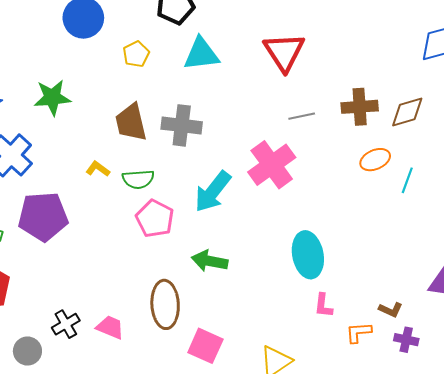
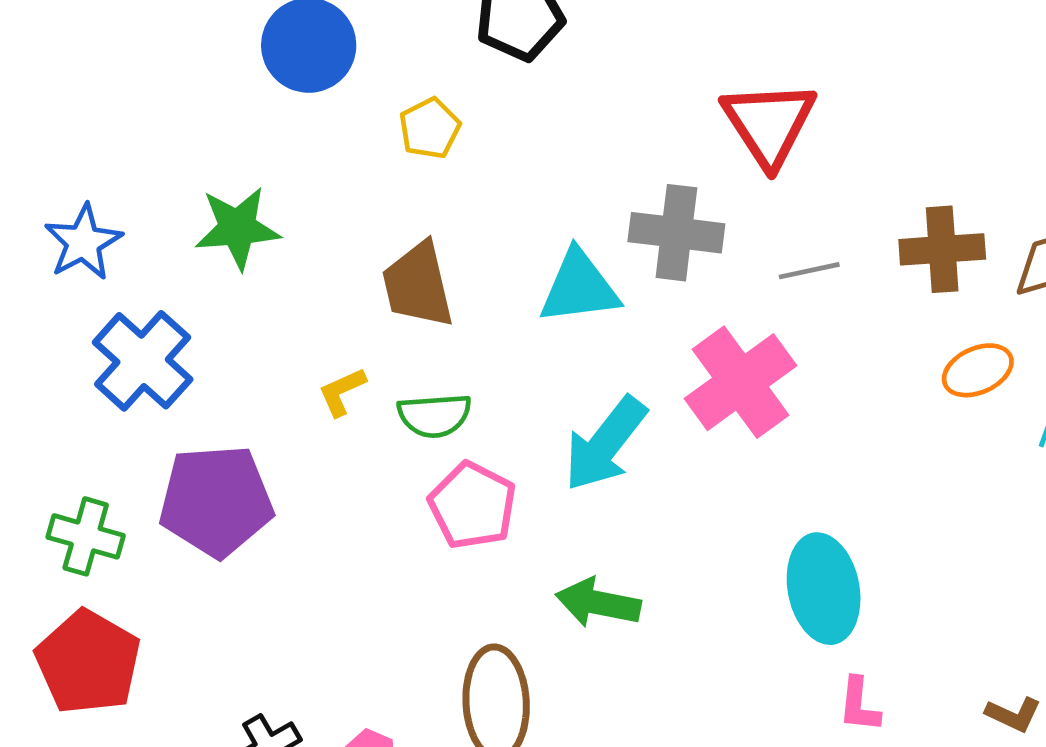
cyan triangle: (201, 54) -> (579, 287), moved
gray cross: (182, 125) -> (676, 233), moved
yellow L-shape: (98, 169) -> (342, 392), turned -60

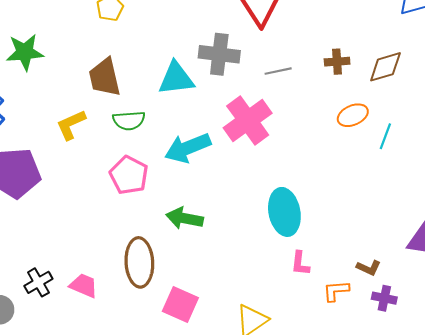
brown cross: (942, 249) -> (337, 62), size x0.7
yellow L-shape: (342, 392) -> (71, 125), size x1.4
green semicircle: (434, 415) -> (129, 120), moved
cyan arrow: (605, 444) -> (188, 148), turned 30

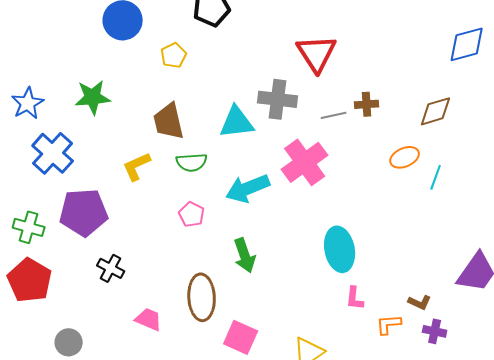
brown cross: (337, 62) -> (367, 104), moved
pink pentagon: (129, 175) -> (192, 214), size x0.7
green arrow: (185, 218) -> (245, 255), turned -120
black cross: (38, 282) -> (111, 268), moved, turned -32

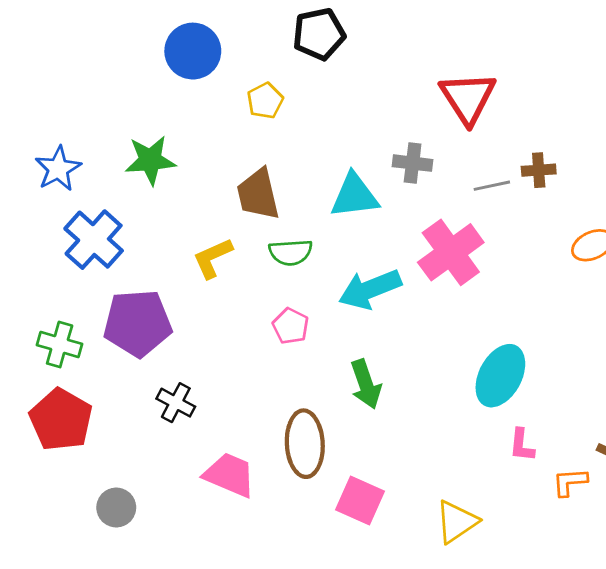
gray cross: (278, 99) -> (413, 163), size x0.7
cyan ellipse: (340, 249) -> (500, 376), turned 39
pink trapezoid: (149, 319) -> (230, 475), size x1.4

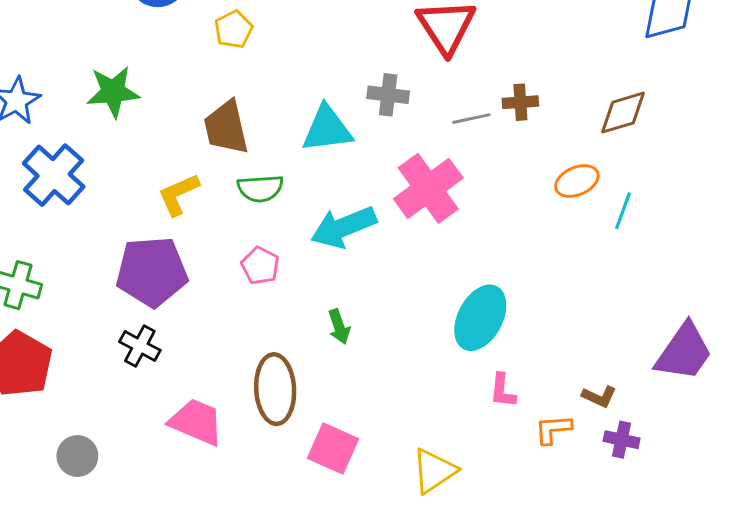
purple pentagon: (138, 323) -> (152, 272), moved
green arrow: (366, 384) -> (339, 327), size x0.7

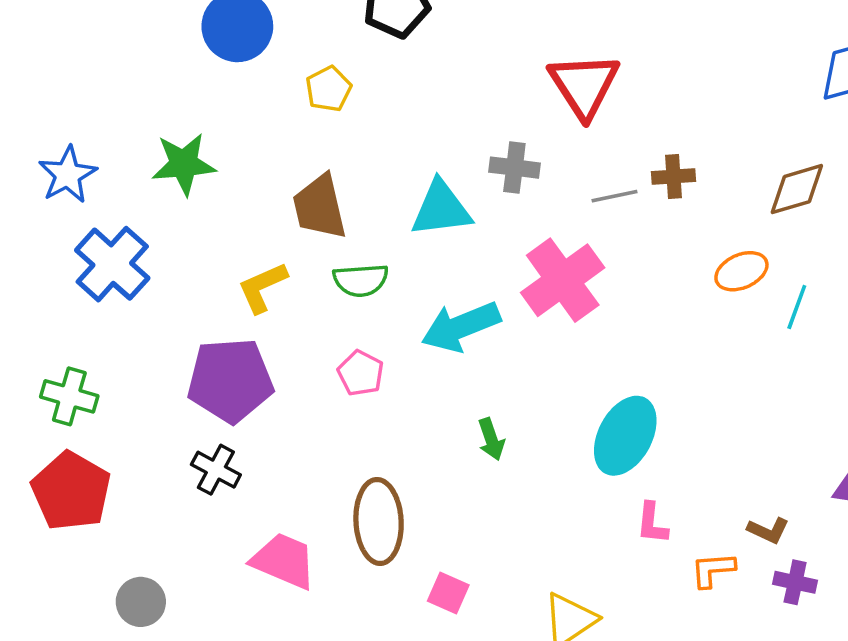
green arrow: (339, 327) -> (491, 439), moved
pink square: (333, 449) -> (448, 593), size x0.7

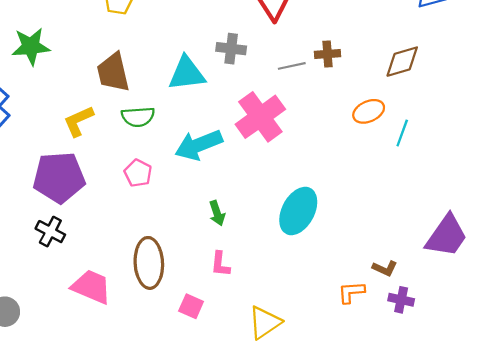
pink L-shape: (652, 523) -> (220, 264), moved

